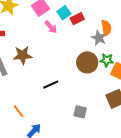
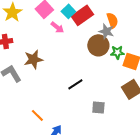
red rectangle: (77, 19) -> (82, 15), size x1.5
brown circle: (87, 62) -> (98, 45), moved
black line: (51, 85) -> (75, 84), moved

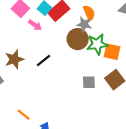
green star: (117, 52) -> (97, 44), size x1.5
black line: (75, 84) -> (44, 60), moved
gray square: (98, 107) -> (89, 82), moved

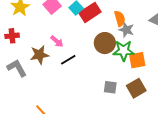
gray star: (84, 24) -> (126, 30), moved
pink arrow: (35, 25) -> (57, 41), moved
orange square: (112, 52) -> (137, 60), turned -30

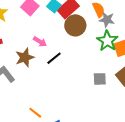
brown circle: (105, 43) -> (75, 25), moved
green star: (124, 51) -> (107, 41), turned -30

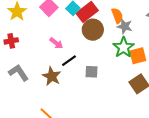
brown star: (25, 58) -> (52, 76), moved, turned -30
gray square: (100, 79) -> (91, 72), moved

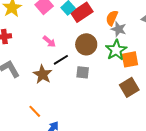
orange semicircle: (117, 16) -> (112, 18), turned -140
brown circle: (93, 30) -> (86, 44), moved

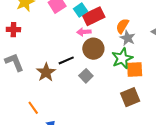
pink arrow: (49, 42) -> (84, 32), moved, turned 128
gray square: (83, 72) -> (86, 76), turned 32

